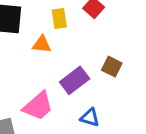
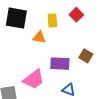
purple rectangle: (75, 80) -> (60, 64), turned 36

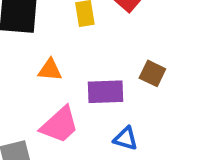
orange triangle: (39, 37) -> (50, 70), moved

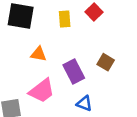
purple rectangle: (105, 92) -> (74, 72), turned 60

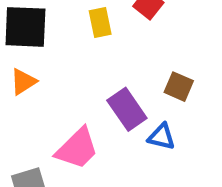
orange triangle: (39, 54) -> (23, 82), moved, turned -35
blue triangle: (84, 103) -> (162, 137), moved

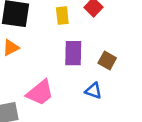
purple rectangle: (127, 109) -> (73, 53), moved, turned 30

